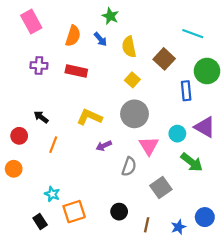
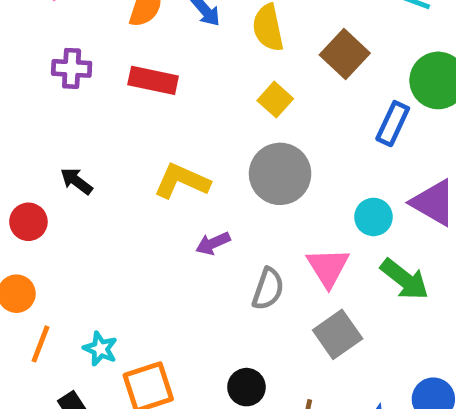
blue rectangle: (186, 91) -> (393, 124), turned 30
orange line: (53, 145) -> (40, 344), moved
pink triangle: (149, 146) -> (328, 267), moved

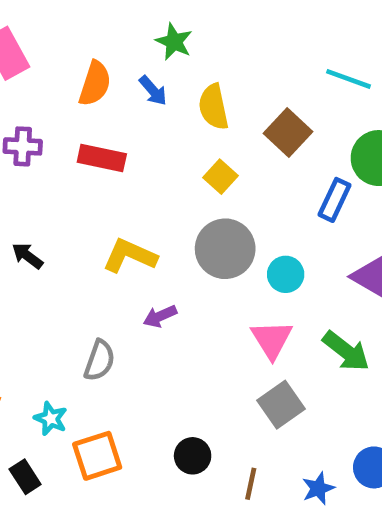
cyan circle: (373, 217) -> (286, 274), moved
gray semicircle: (268, 289) -> (99, 360), moved

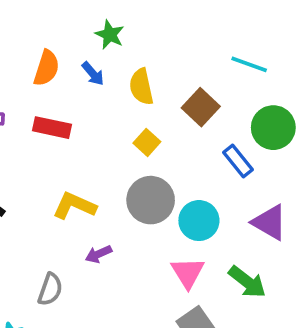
blue rectangle: (334, 200) -> (238, 161), turned -64
cyan circle: (286, 274) -> (199, 221), size x1.4

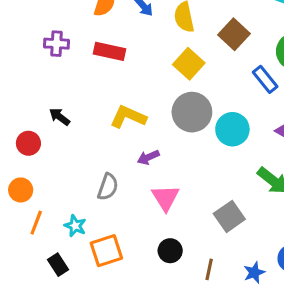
yellow square: (147, 142) -> (189, 64), size x1.4
pink triangle: (188, 273) -> (165, 198), moved

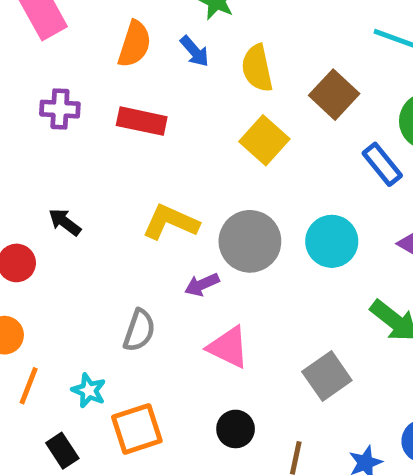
gray circle: (192, 112) -> (250, 241), moved
pink triangle: (165, 198) -> (228, 347), turned -32

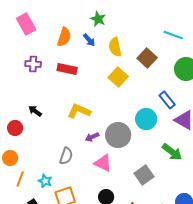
blue rectangle: (382, 164) -> (167, 100), moved
gray circle: (250, 241) -> (118, 135), moved

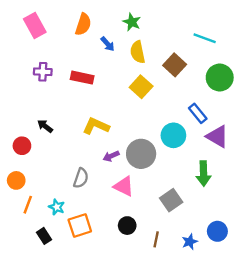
green star: (98, 19) -> (132, 22), moved
orange semicircle: (64, 37) -> (83, 24), moved
green arrow: (172, 152) -> (203, 173), turned 50

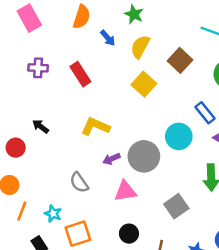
yellow semicircle: (138, 52) -> (140, 47), turned 40
red rectangle: (82, 78) -> (80, 74), turned 45
gray semicircle: (81, 178) -> (79, 182), turned 126
pink triangle: (124, 186) -> (125, 191), turned -35

